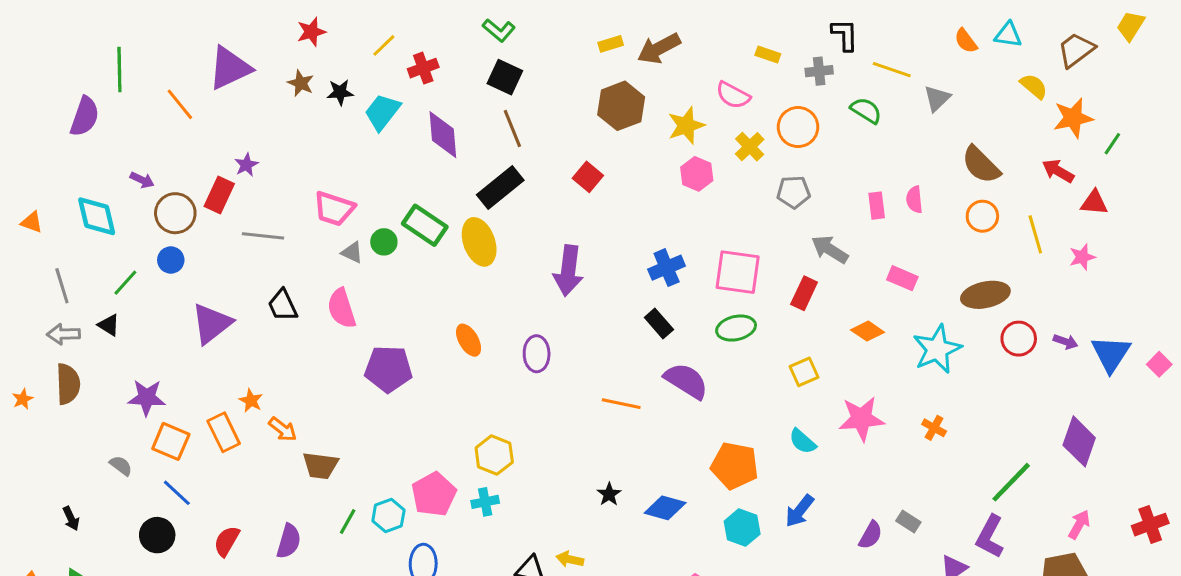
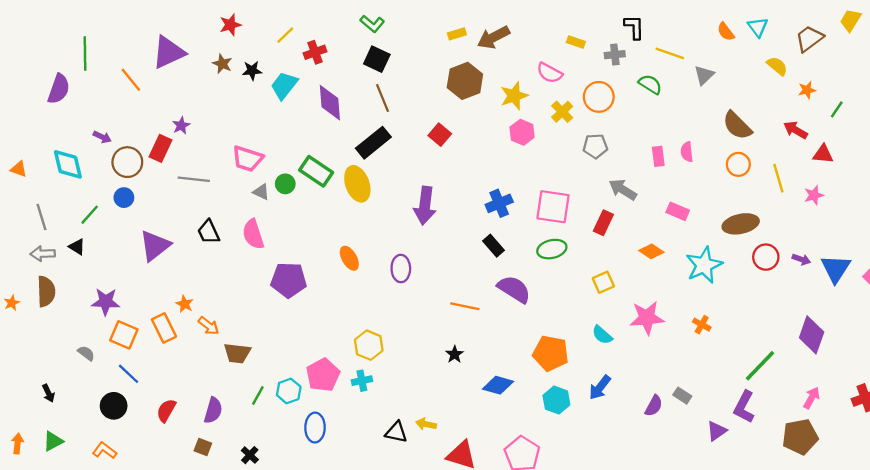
cyan triangle: (1008, 35) -> (758, 27), turned 45
orange star: (1073, 118) -> (807, 90), size x0.6
black star: (609, 494) -> (455, 354), moved

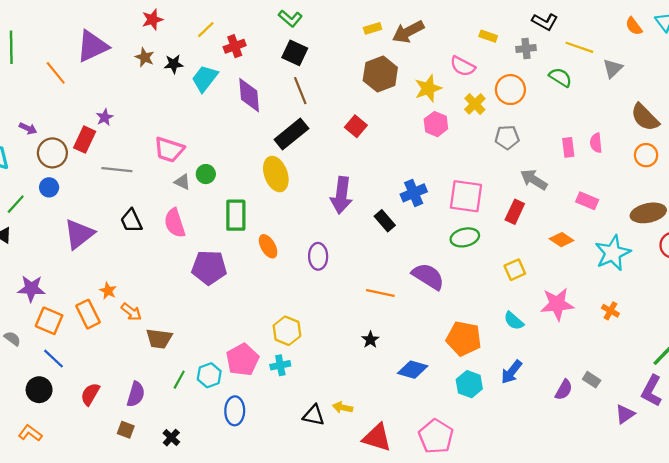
black L-shape: (634, 27) -> (545, 22), turned 120
green rectangle: (316, 171) -> (236, 215), moved, turned 56
black rectangle: (493, 246) -> (385, 221), moved

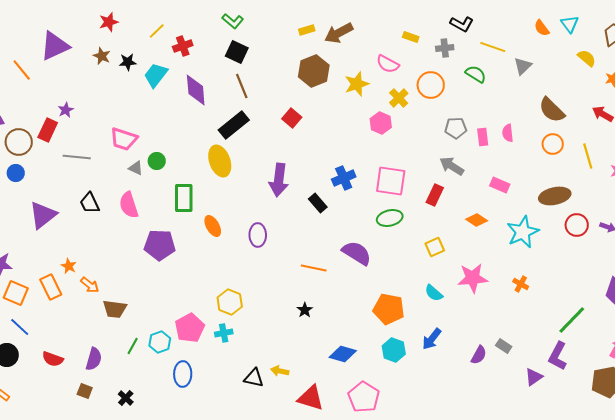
pink hexagon: (436, 124) -> (381, 123), moved
gray pentagon: (507, 137) -> (456, 128), moved
blue diamond: (413, 370) -> (343, 354), moved
red semicircle: (90, 394) -> (53, 359), turned -100

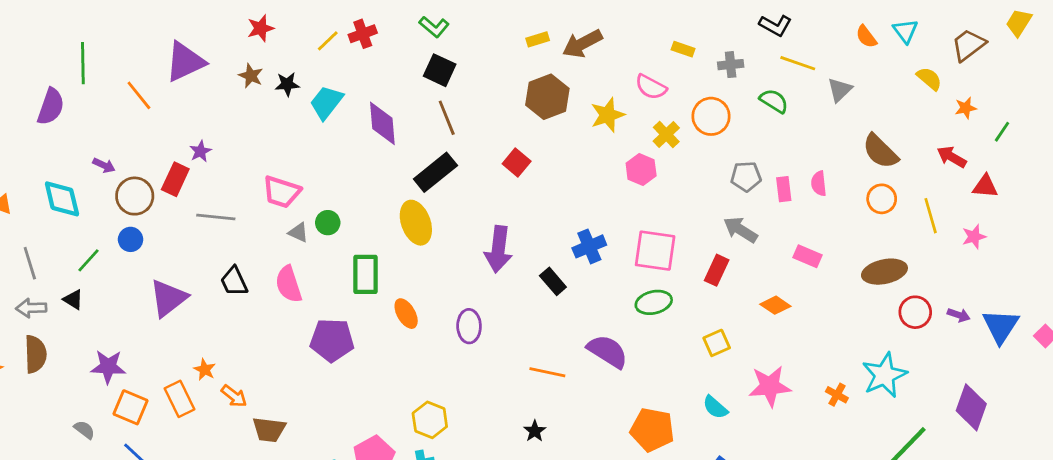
black L-shape: (462, 24) -> (775, 25), moved
red cross: (183, 46) -> (363, 34), moved
cyan star: (523, 232) -> (884, 375), moved

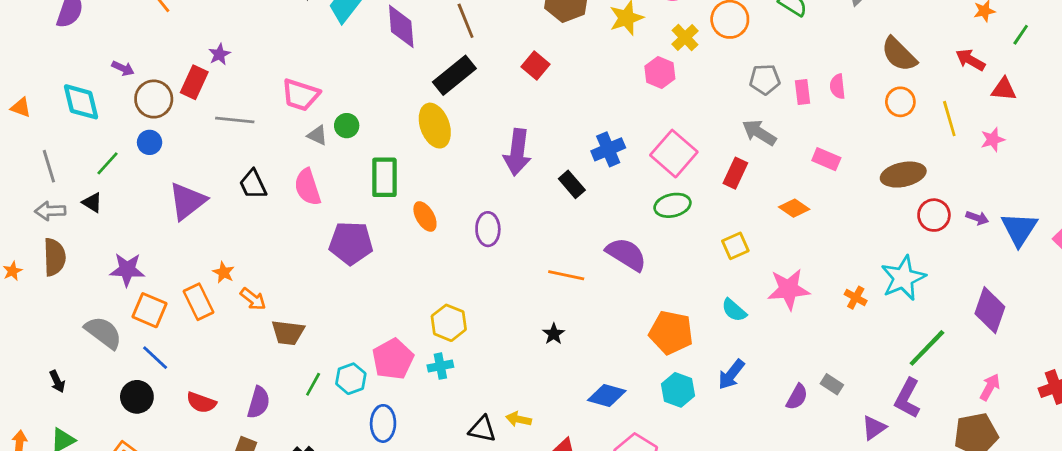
pink square: (655, 251) -> (674, 154), turned 33
gray semicircle: (84, 430) -> (103, 333), size x1.8

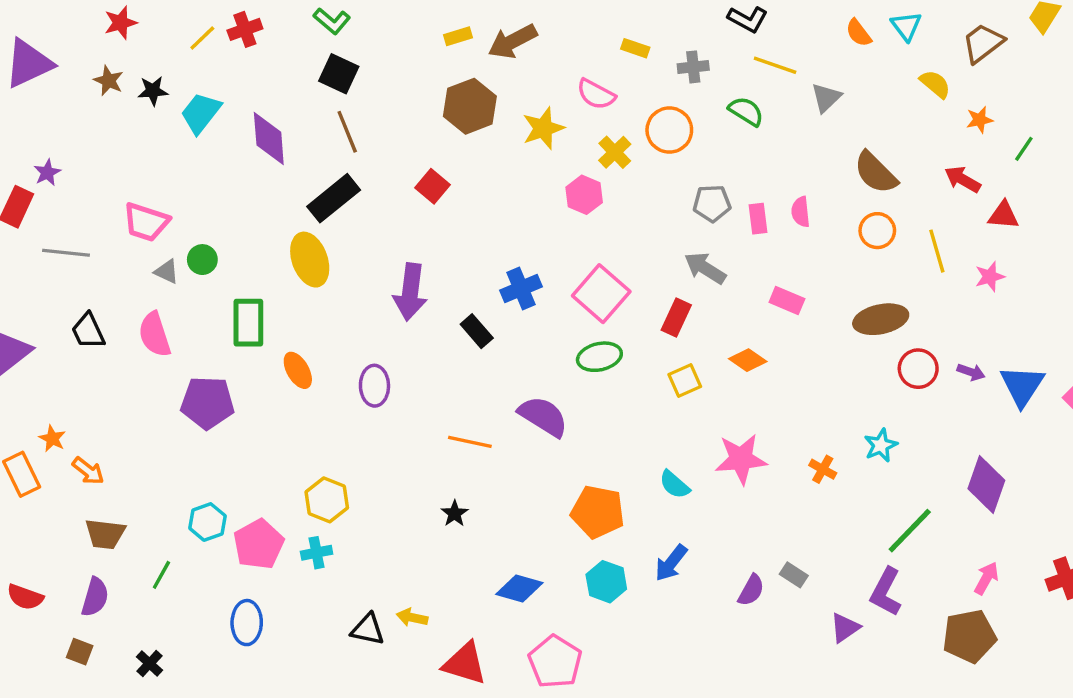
yellow square: (735, 246) -> (685, 381), moved
cyan star: (903, 278) -> (881, 445), size x0.6
brown trapezoid: (288, 333) -> (105, 534), moved
cyan hexagon: (351, 379) -> (207, 522), moved

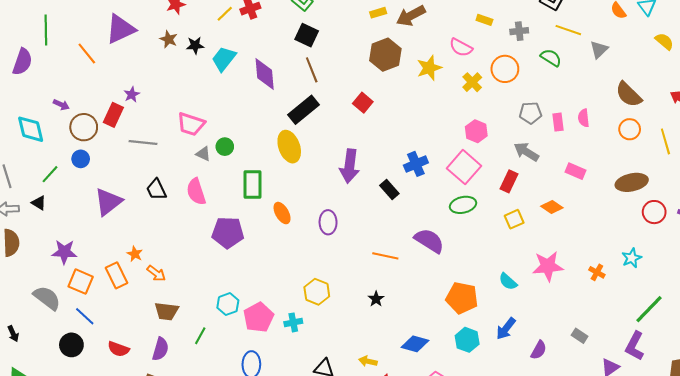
pink hexagon: (584, 195) -> (476, 131), moved
yellow hexagon: (327, 500) -> (317, 292), moved
purple semicircle: (751, 590) -> (539, 350), moved
yellow arrow: (412, 617) -> (368, 361), moved

